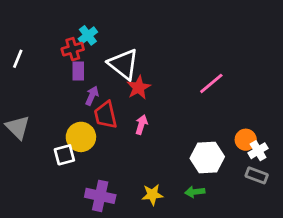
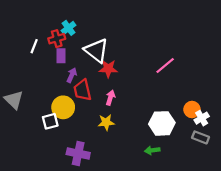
white line: (18, 59) -> (34, 46), moved
red star: (139, 88) -> (108, 69), turned 30
yellow star: (152, 195) -> (106, 122), moved

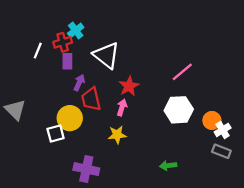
red star: (108, 69) -> (129, 86), moved, turned -30
white hexagon: (162, 123) -> (179, 110), moved

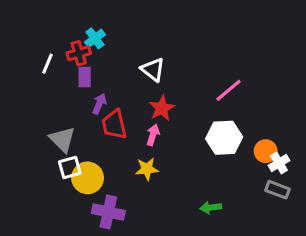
white triangle: (106, 55) -> (153, 70), moved, size x0.7
gray triangle: (15, 110) -> (62, 139), moved
yellow circle: (70, 118) -> (88, 178), moved

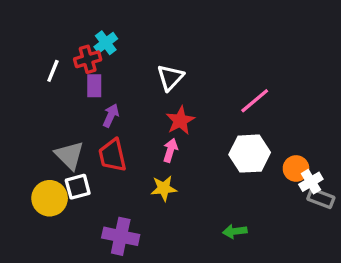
white triangle: (153, 70) -> (170, 77), turned 35
red trapezoid: (114, 124) -> (112, 155), moved
yellow circle: (88, 178) -> (50, 198), moved
gray rectangle: (277, 190) -> (321, 198), moved

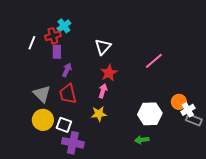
white hexagon: (250, 154) -> (150, 114), moved
white square: (78, 187) -> (64, 125), moved, turned 35
yellow circle: (50, 198) -> (43, 120), moved

